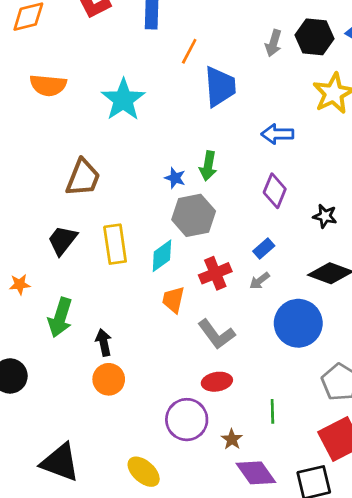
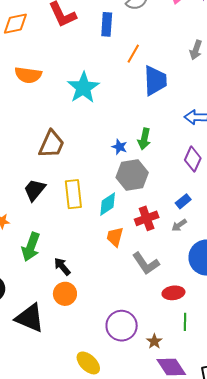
black arrow: (104, 342) -> (62, 266), turned -30
red ellipse: (217, 382) -> (173, 293), moved
black triangle: (60, 462) -> (30, 318), moved

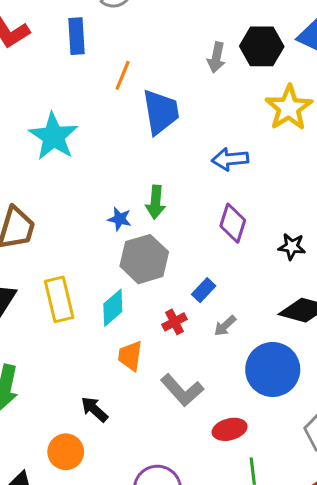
blue rectangle: (183, 201) -> (204, 290), moved
red cross: (147, 218) -> (174, 322), size x0.7
black arrow: (62, 266) -> (94, 409), moved

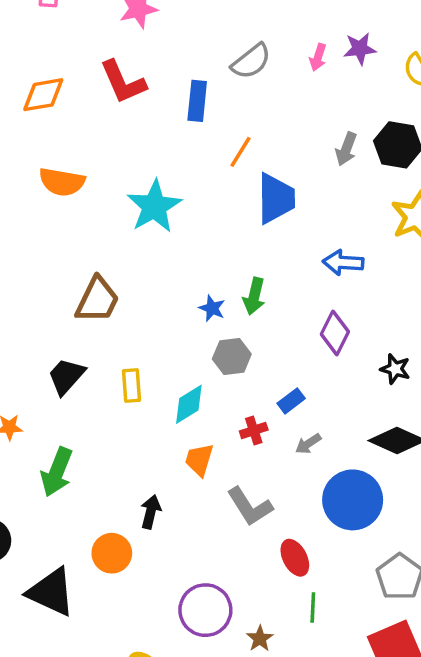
gray hexagon: (144, 259) -> (232, 357), size x0.7
yellow rectangle: (59, 299) -> (131, 386), size x0.7
black arrow: (94, 409) -> (151, 512), turned 52
red ellipse: (230, 429) -> (295, 558), turned 68

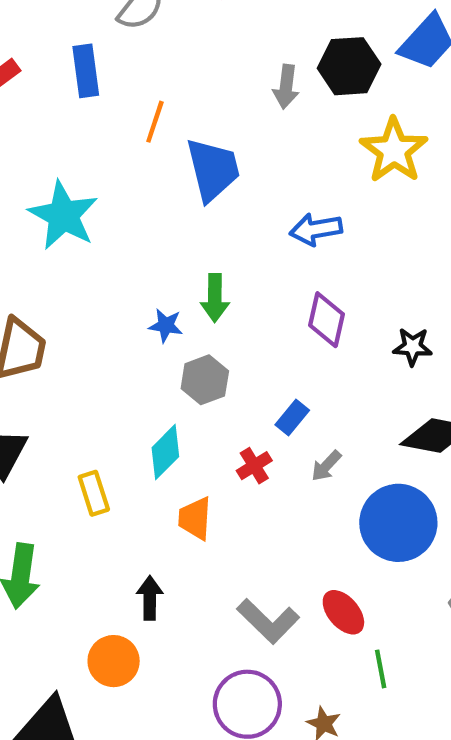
yellow rectangle: (131, 386) -> (94, 493), moved
gray L-shape: (250, 507) -> (268, 621), moved

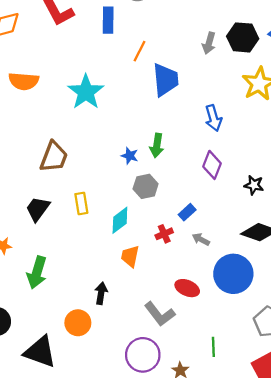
blue arrow: (316, 229) -> (213, 118), turned -105
gray arrow: (326, 466) -> (201, 239), turned 66
yellow rectangle: (94, 493) -> (81, 203), moved
red ellipse: (343, 612) -> (187, 288), moved, turned -35

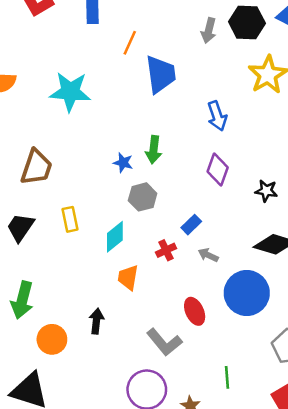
cyan star: (86, 92) -> (70, 92), turned -30
red ellipse: (187, 288) -> (195, 311), turned 45
orange circle: (78, 323) -> (52, 339), moved

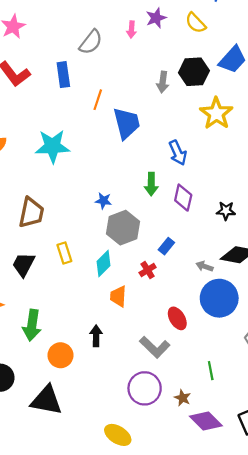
green arrow: (154, 150) -> (151, 184), moved
gray hexagon: (143, 197) -> (123, 228), size x1.4
gray arrow: (208, 255) -> (205, 266), moved

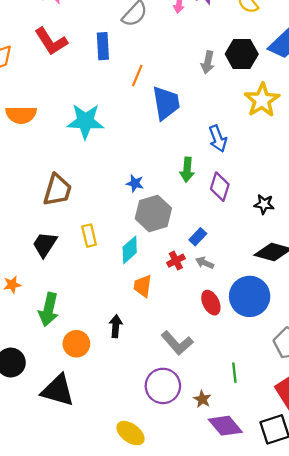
gray arrow: (205, 266) -> (205, 263), moved
red ellipse: (177, 318) -> (211, 303), moved

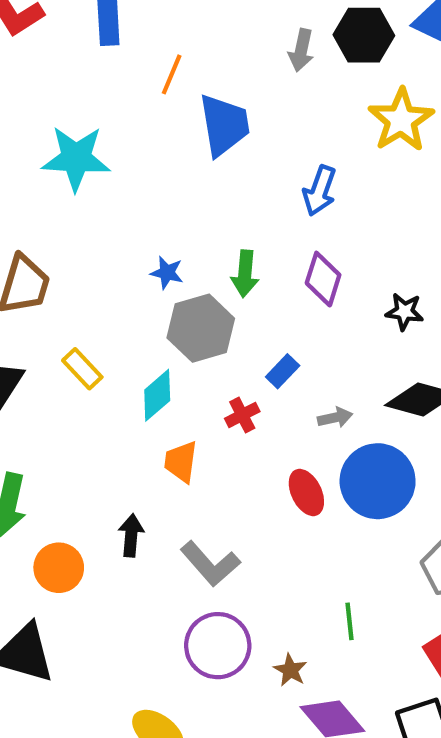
blue arrow: (218, 139) -> (320, 191), turned 40
green arrow: (187, 170) -> (245, 274), moved
yellow rectangle: (89, 236) -> (82, 369), turned -30
gray arrow: (205, 263) -> (335, 418), moved, turned 144
gray L-shape: (177, 343) -> (210, 564), moved

